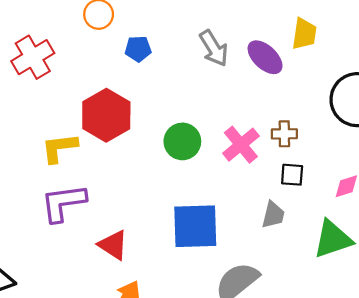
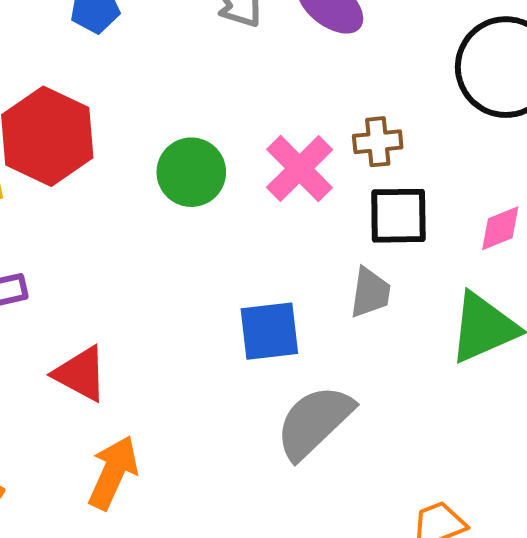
black square: (292, 175) -> (398, 216), size x1.4
blue square: (195, 226) -> (269, 331), moved, size x0.7

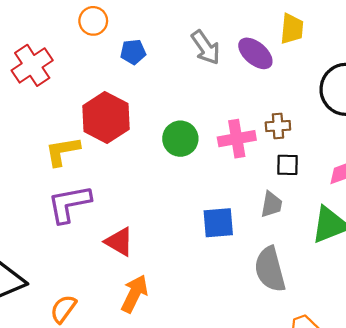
pink cross: (300, 169) -> (237, 139), turned 33
black square: (398, 216) -> (287, 165), size x0.7
gray semicircle: (314, 422) -> (270, 269), moved, turned -63

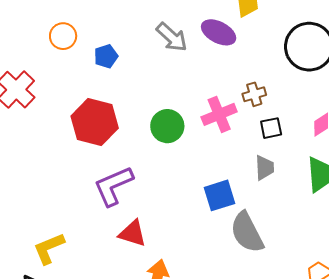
yellow L-shape: (63, 151) -> (49, 248), moved
purple L-shape: (69, 204) -> (113, 186), moved
gray semicircle: (270, 269) -> (247, 232), moved

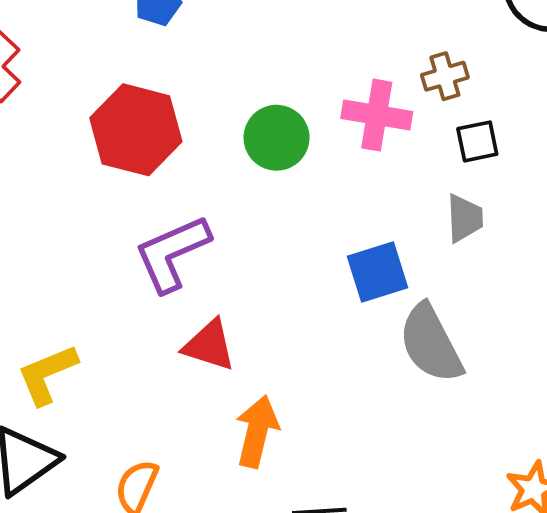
pink cross: (219, 114) -> (377, 115), turned 32

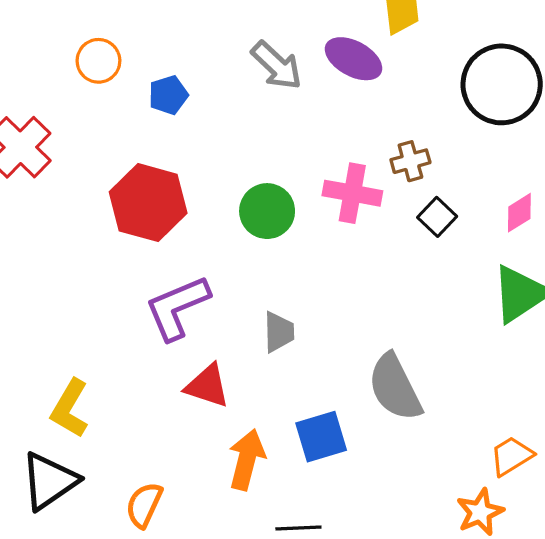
black square: (477, 141) -> (437, 217), turned -36
gray trapezoid: (465, 218) -> (279, 332), moved
blue square: (377, 272) -> (321, 437), moved
yellow L-shape: (47, 374) -> (70, 408), turned -38

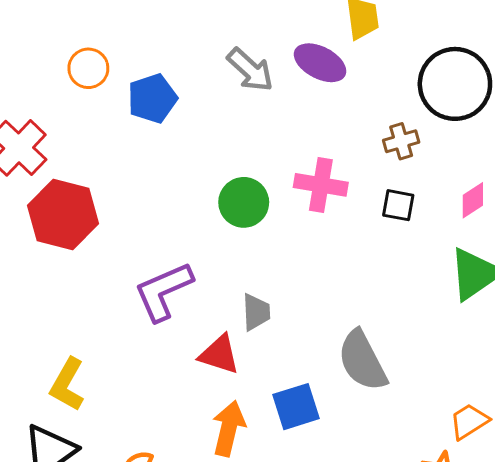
blue pentagon: (168, 95) -> (152, 98), size x1.4
brown cross: (410, 161) -> (401, 141), moved
red hexagon: (148, 203) -> (63, 214), moved
black square: (437, 217) -> (398, 205), turned -32
red triangle: (207, 386) -> (219, 354), moved

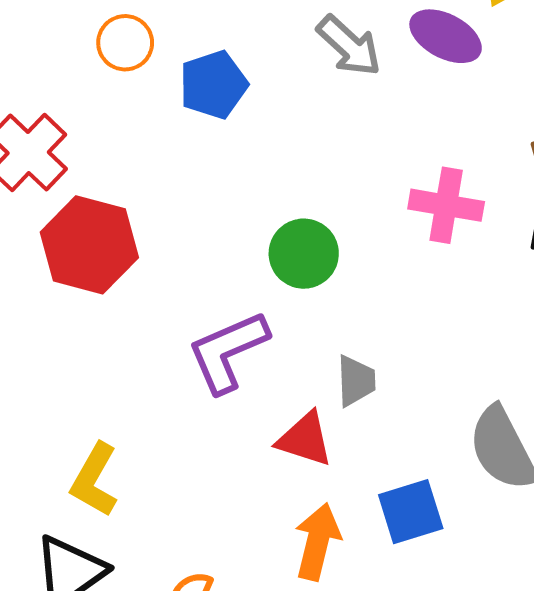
green circle: (244, 202) -> (304, 254), moved

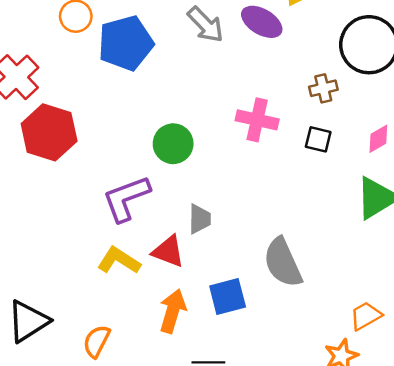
blue pentagon: (213, 85) -> (126, 43), size x1.4
yellow L-shape: (94, 480) -> (119, 261), moved, turned 90

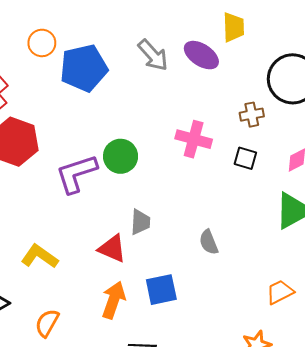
purple L-shape: (126, 198) -> (76, 174), moved
yellow L-shape: (119, 261) -> (40, 256), moved
gray semicircle: (283, 263) -> (209, 242), moved, size x0.6
orange trapezoid: (366, 316) -> (280, 292), moved

